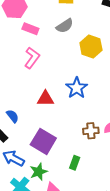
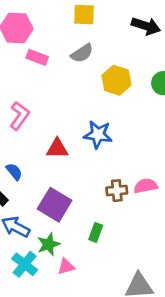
pink L-shape: (32, 58) -> (19, 116), moved
blue star: (77, 88) -> (98, 135), turned -30

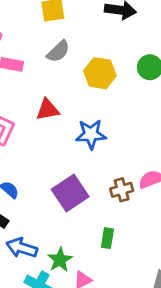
red triangle: (57, 149) -> (48, 110), moved
purple square: (55, 205) -> (70, 193), moved, turned 36

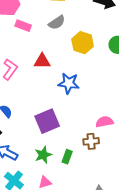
brown cross: (122, 190) -> (91, 141), moved
green star: (60, 260) -> (43, 155), moved

